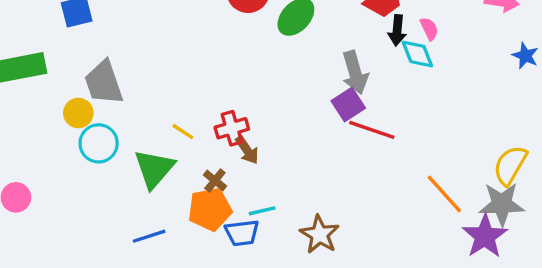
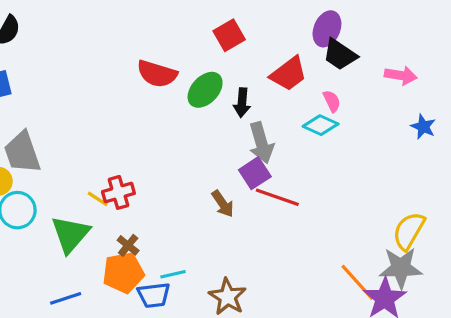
black arrow: (397, 30) -> (242, 103), moved
cyan diamond: (417, 54) -> (321, 125), turned -44
red cross: (232, 128) -> (118, 192), moved
brown arrow: (247, 150) -> (223, 204), moved
orange line: (444, 194) -> (357, 282), moved

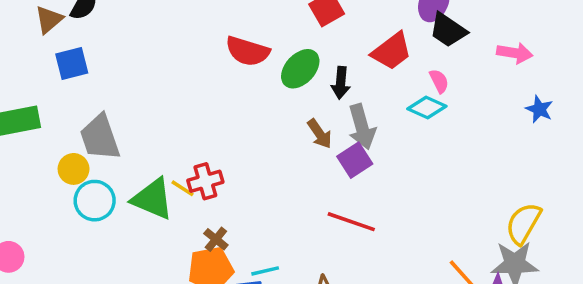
red line: (277, 197) -> (351, 222), moved
brown arrow: (223, 204) -> (320, 134), moved
green triangle: (70, 234) -> (153, 199), moved, turned -48

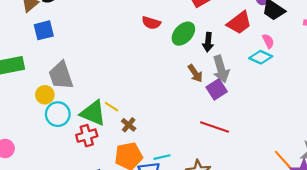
red semicircle: (248, 51) -> (151, 23), size x0.7
red cross: (205, 181) -> (87, 136), moved
brown cross: (216, 239) -> (129, 125), moved

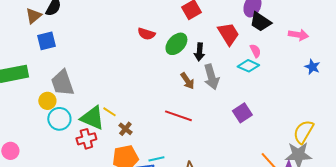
red trapezoid: (239, 23) -> (228, 34), turned -85
purple square: (217, 89) -> (242, 113), moved
red line: (215, 127) -> (178, 116), moved

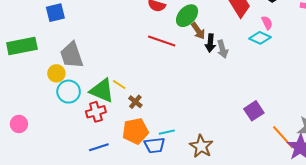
black arrow: (199, 52) -> (210, 43), moved
gray arrow: (211, 77) -> (222, 49), size x0.7
brown arrow: (187, 81) -> (198, 31), moved
purple square: (242, 113) -> (254, 111), moved
red line: (178, 116) -> (162, 41), moved

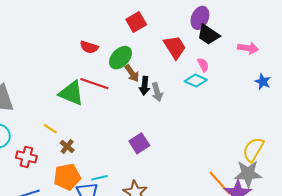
green triangle: (102, 91) -> (71, 93), moved
purple square: (254, 111) -> (139, 143), moved
red cross: (96, 112) -> (26, 157), turned 30

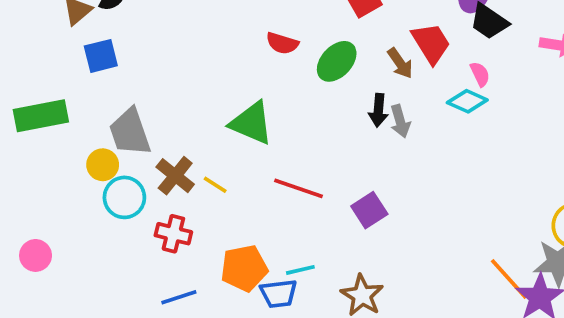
brown arrow: (132, 73) -> (400, 63), moved
red line: (94, 84) -> (299, 188), moved
brown cross: (67, 146) -> (175, 176), moved, size x1.5

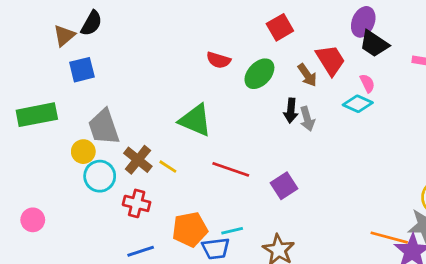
orange line: (509, 279) -> (389, 238), turned -33

